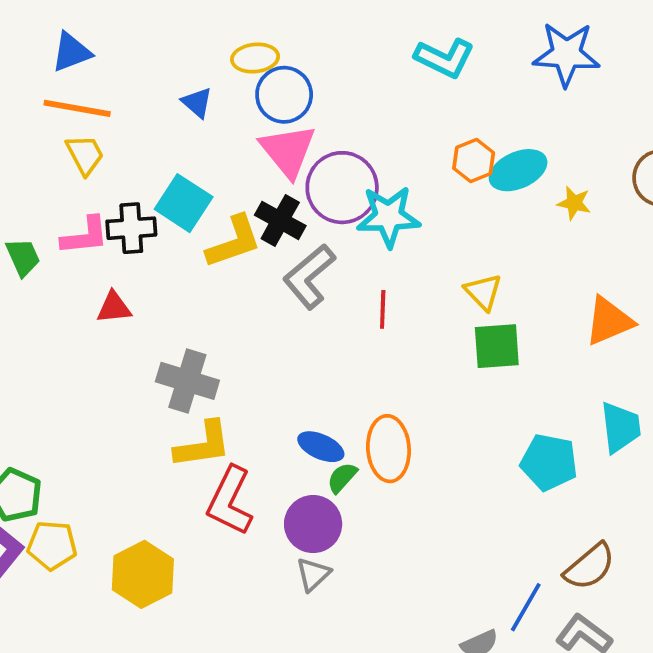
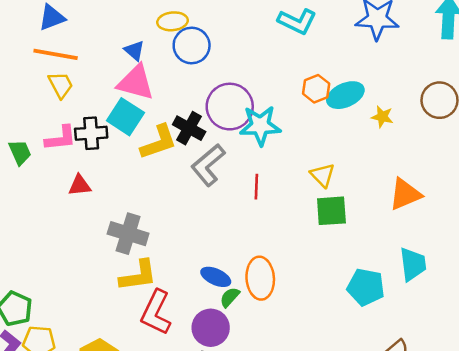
pink triangle: (288, 151) -> (136, 82), moved, turned -36

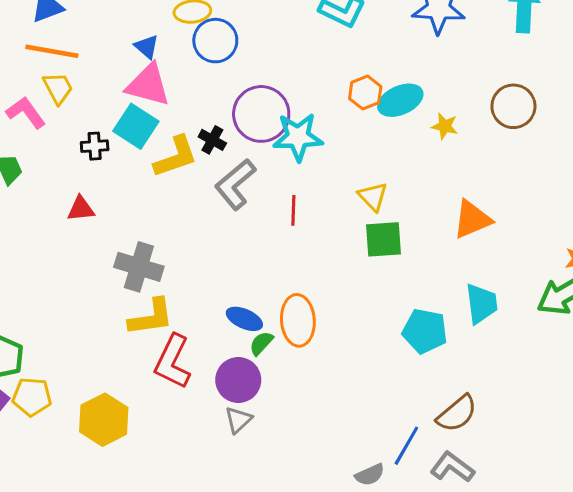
black cross: (189, 128) -> (212, 140), size x0.7
black cross: (91, 133) -> (95, 146), size x0.7
pink L-shape: (61, 138) -> (26, 112), moved, turned -120

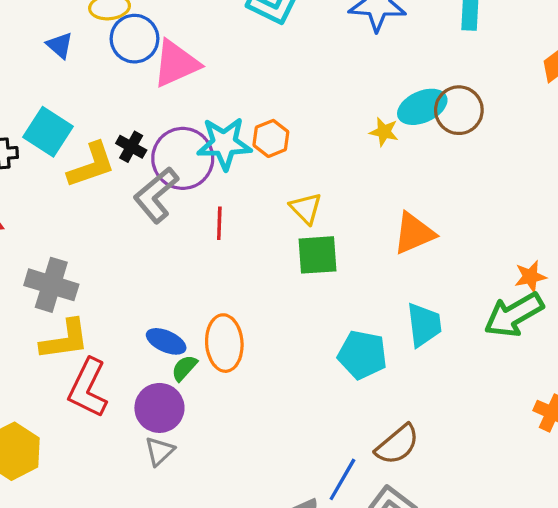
pink triangle: (148, 85) -> (176, 64), moved, turned -39
orange hexagon: (365, 93) -> (271, 138), moved
cyan ellipse: (400, 100) -> (422, 107), moved
purple circle: (261, 114) -> (183, 158), moved

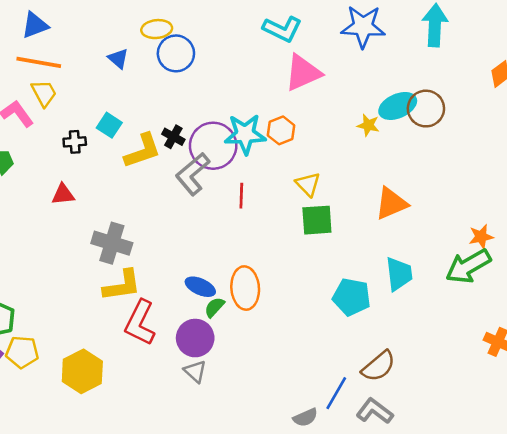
pink triangle: (176, 64) -> (303, 73), moved
cyan square: (48, 132) -> (109, 125), size x0.7
gray triangle: (159, 451) -> (195, 371), turned -35

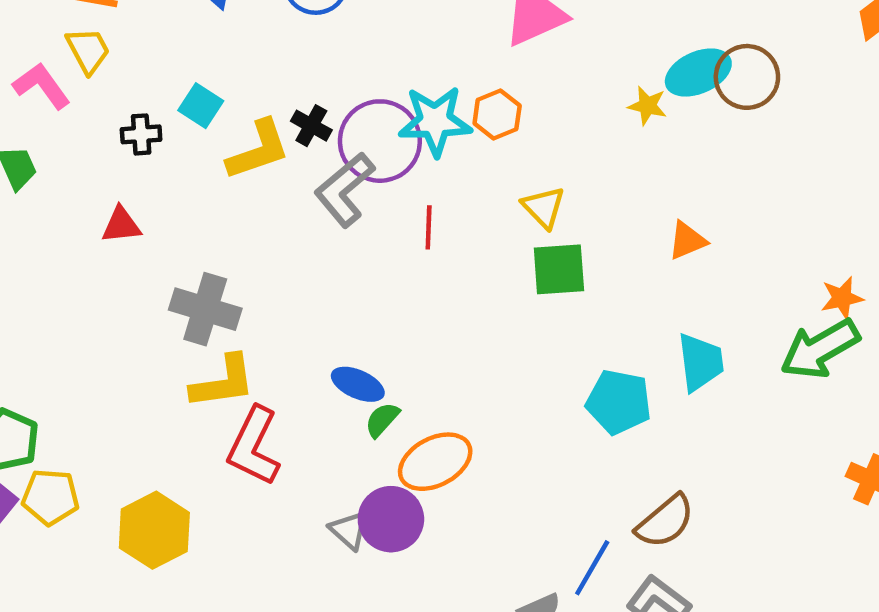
orange triangle: (391, 203) -> (687, 241), size x0.7
orange ellipse: (245, 288) -> (435, 462), moved, turned 66
purple circle: (195, 338) -> (391, 519), moved

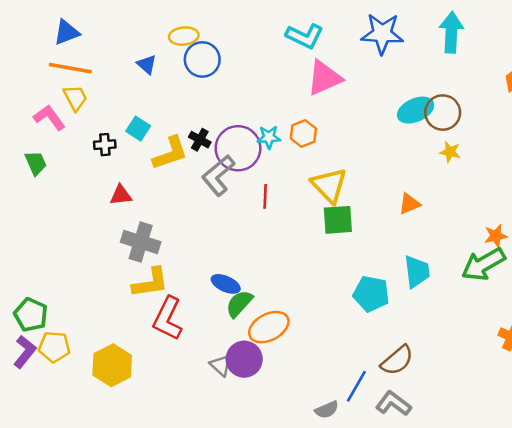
yellow star: (647, 106) -> (450, 152), moved
cyan star: (435, 121) -> (269, 137), size x0.6
yellow triangle: (544, 207) -> (329, 185), size x1.5
red triangle: (121, 225) -> (121, 195), moved
green semicircle: (382, 420) -> (239, 304), size x1.4

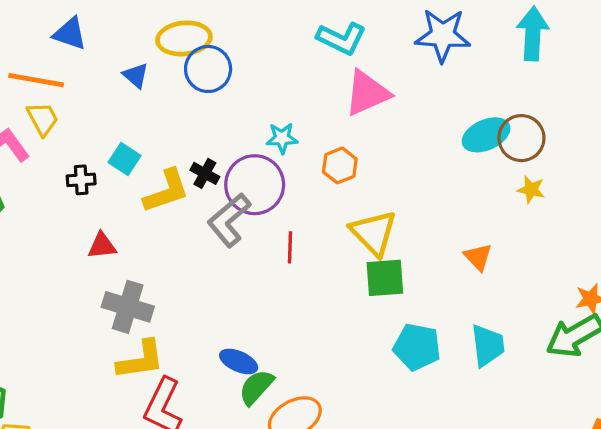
blue triangle: (67, 32) -> (70, 34), moved, turned 40
yellow ellipse: (184, 36) -> (184, 38), size x1.4
cyan star: (269, 137) -> (282, 138), moved
orange triangle: (409, 204) -> (478, 257), turned -50
cyan pentagon: (371, 294) -> (417, 347), moved

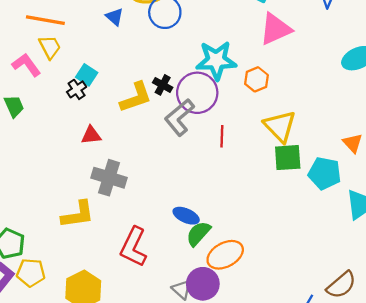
cyan star: (282, 138) -> (216, 60), size x1.8
cyan square: (125, 159) -> (87, 75), moved
black cross: (81, 180) -> (77, 89), turned -30
cyan pentagon: (417, 347) -> (325, 173), moved
yellow L-shape: (141, 360) -> (78, 215), moved

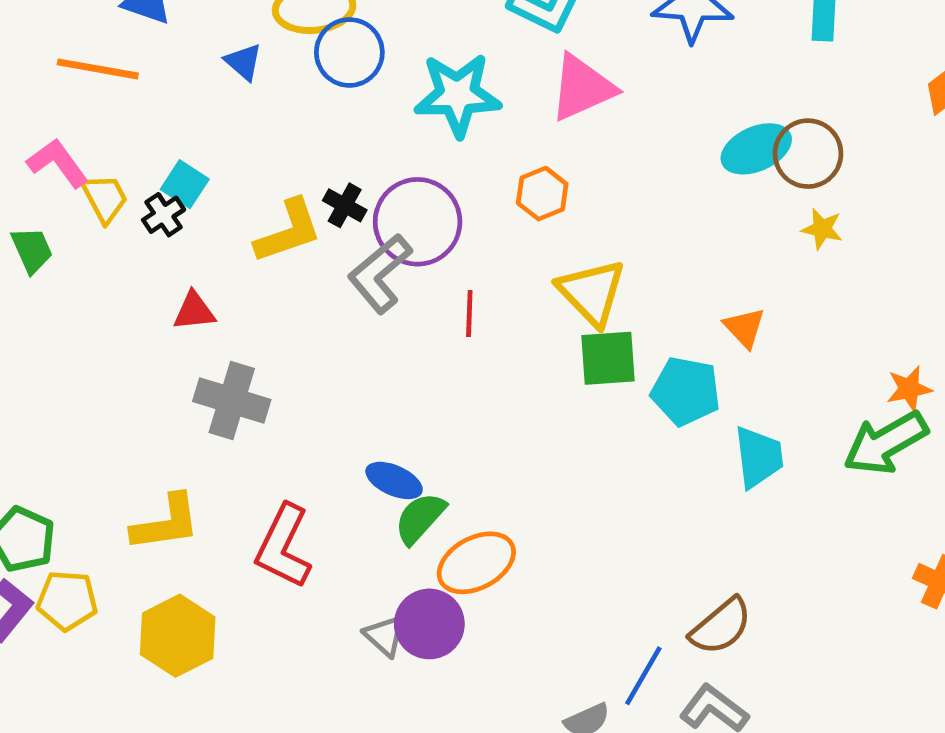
yellow trapezoid: (50, 47) -> (105, 198), moved
cyan star: (216, 60) -> (458, 95), moved
yellow L-shape: (78, 215) -> (166, 523), moved

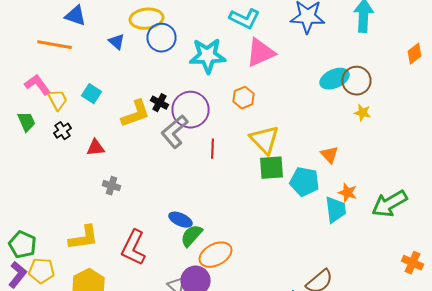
black cross: (164, 215) -> (62, 131), moved
orange star: (909, 389) -> (348, 193), moved, turned 30
gray cross: (232, 401) -> (112, 186), size x0.6

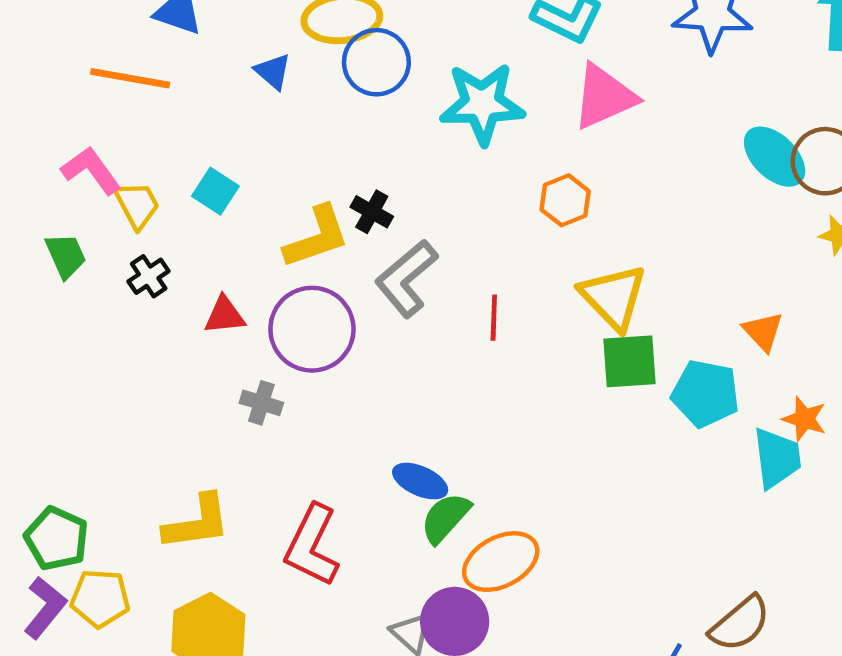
cyan ellipse: (334, 79) -> (775, 157), turned 68
purple circle: (190, 110) -> (312, 329), moved

